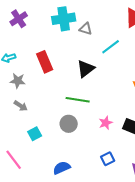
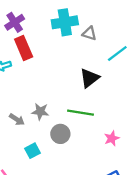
red rectangle: (45, 62) -> (24, 48), moved
gray star: (18, 81) -> (40, 112), moved
gray circle: (69, 124) -> (60, 134), moved

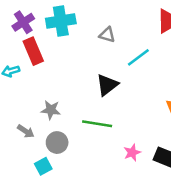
cyan cross: (65, 22) -> (61, 21), moved
gray star: (40, 112) -> (51, 110), moved
gray circle: (60, 134) -> (57, 143), moved

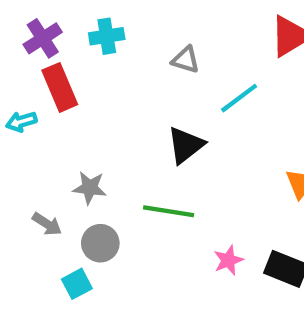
cyan cross: (61, 21) -> (107, 36), size x0.7

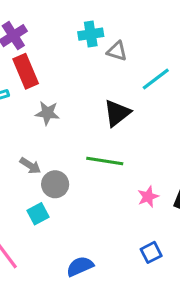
cyan cross: (107, 36) -> (91, 34), moved
gray star: (90, 188) -> (47, 113), moved
gray arrow: (47, 224) -> (30, 166), moved

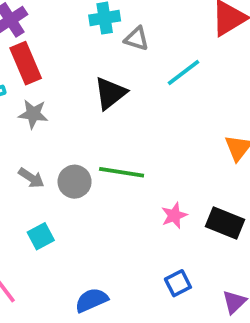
gray star: (47, 113) -> (33, 114), moved
black triangle: (117, 113) -> (110, 93), moved
gray circle: (55, 184) -> (75, 182), moved

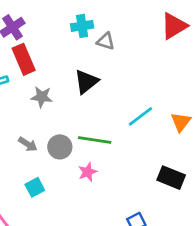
cyan line: (184, 73) -> (141, 116), moved
gray star: (33, 114) -> (42, 97), moved
pink star: (174, 215) -> (88, 172), moved

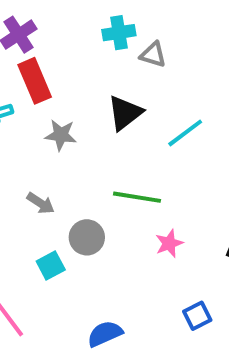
cyan line: (141, 116) -> (185, 133), moved
gray circle: (60, 147) -> (87, 237), moved
pink star: (88, 172) -> (169, 243), moved

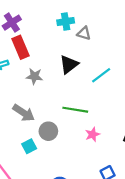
gray arrow: (41, 203) -> (24, 113), size x1.5

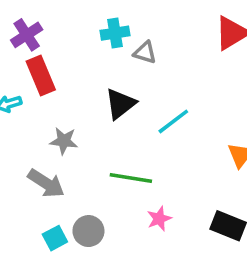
gray star: (34, 76) -> (64, 141), moved
gray circle: (48, 131) -> (88, 231), moved

